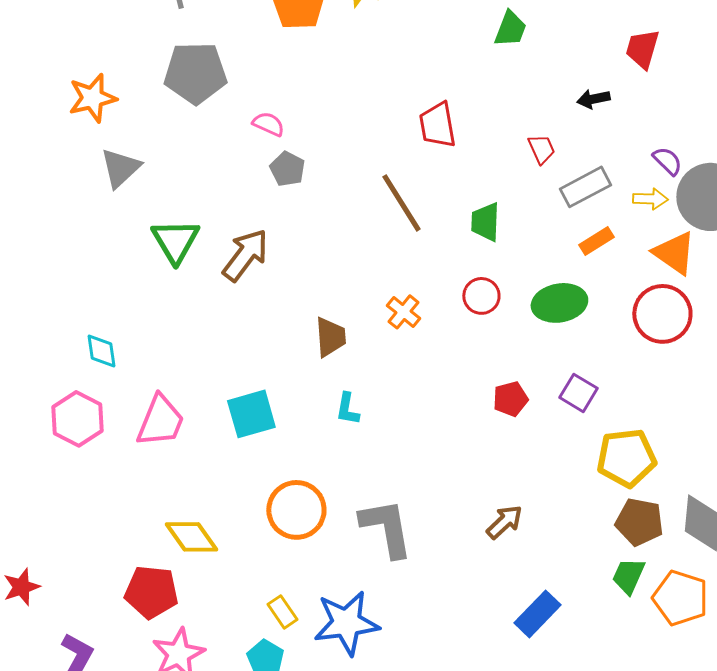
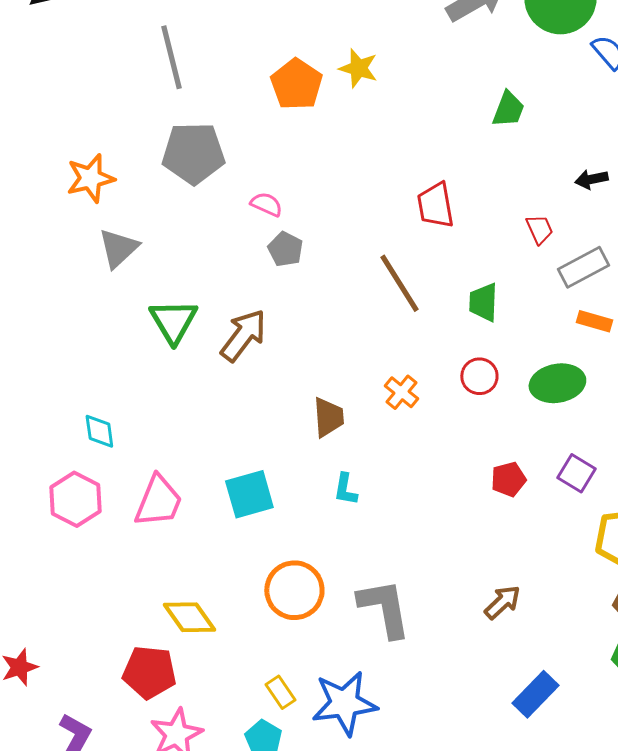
orange rectangle: (596, 241) -> (594, 321), turned 48

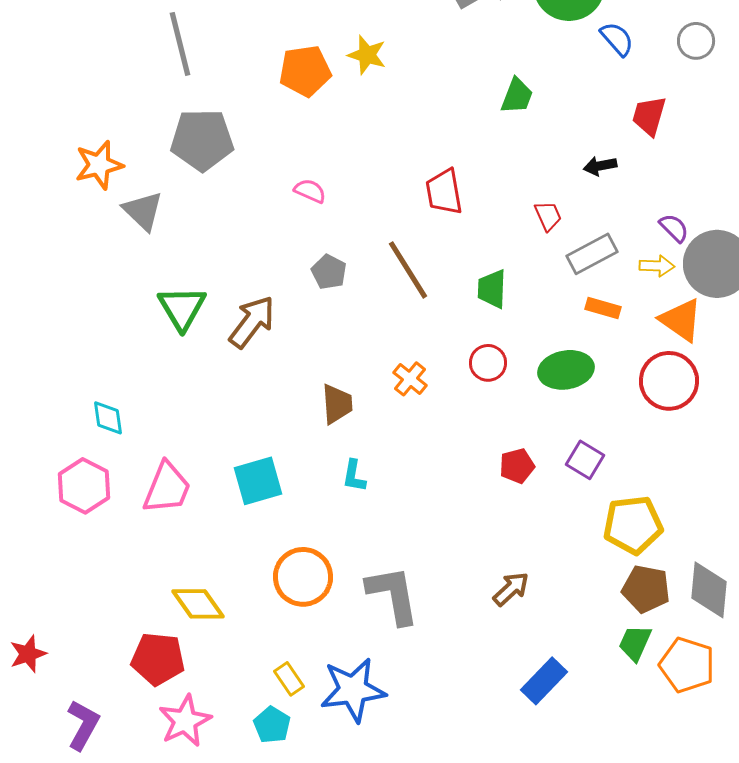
orange pentagon: (296, 84) -> (305, 71), turned 30
pink semicircle: (266, 204) -> (310, 191), moved
gray triangle: (118, 248) -> (143, 211), moved, turned -33
gray pentagon: (285, 249) -> (329, 272), moved

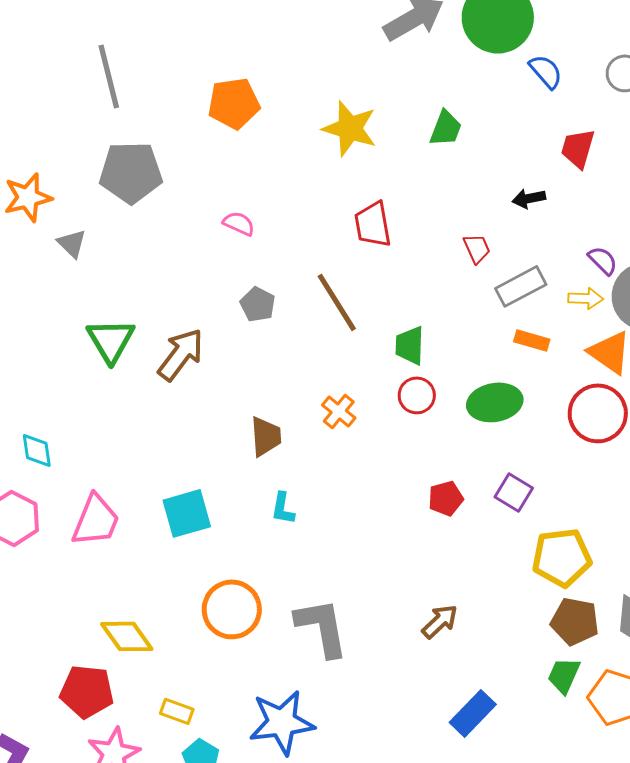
yellow star: (367, 55) -> (350, 128), moved, size x1.4
gray triangle: (143, 211) -> (72, 243), size x0.7
green trapezoid: (492, 289) -> (410, 345), moved
yellow rectangle: (289, 679) -> (177, 711), moved, turned -36

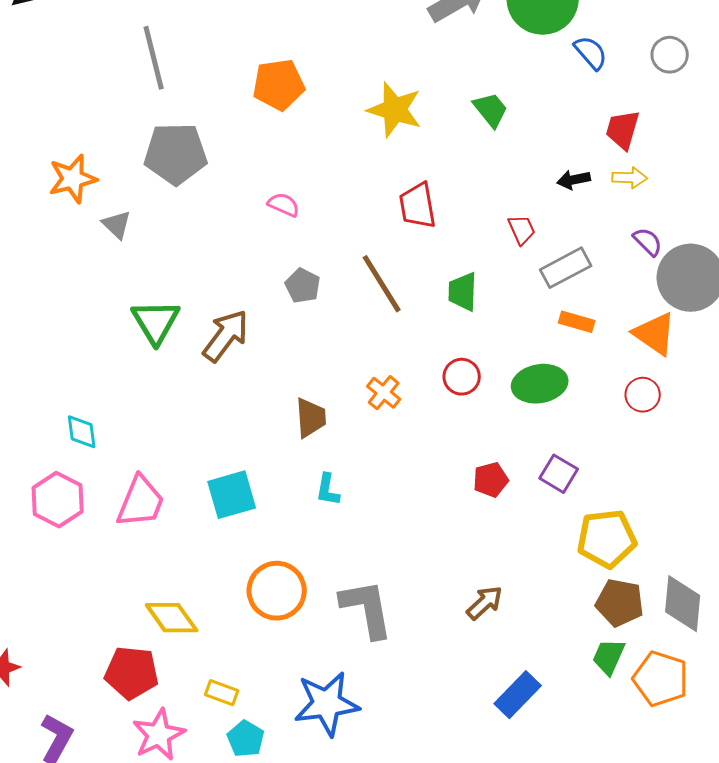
green trapezoid: (446, 128) -> (491, 110), turned -60
yellow arrow: (586, 298) -> (630, 178), moved
green trapezoid: (410, 345) -> (463, 292), moved
red circle: (598, 413) -> (643, 395), size x0.6

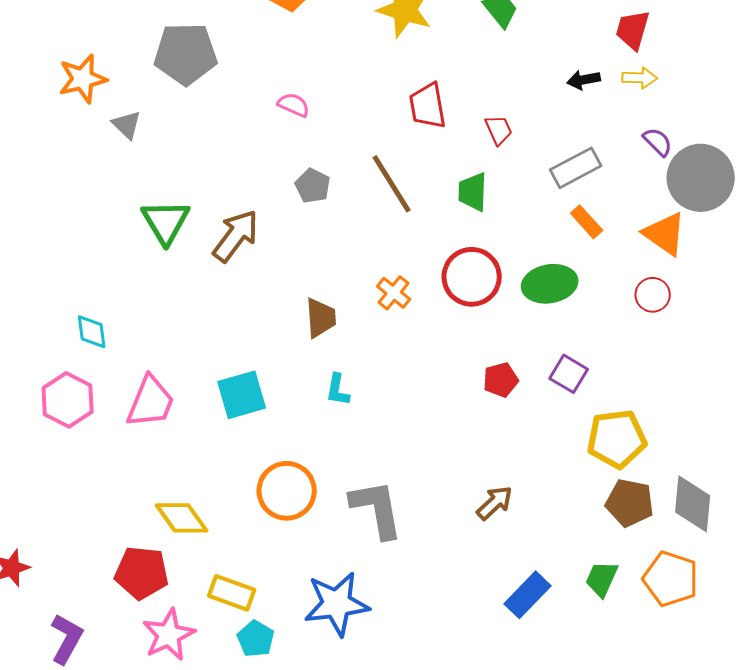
red trapezoid: (522, 230) -> (499, 130), moved
orange rectangle: (577, 322) -> (587, 222), turned 32
red circle: (462, 377) -> (472, 277), size x1.6
green trapezoid: (609, 657) -> (602, 579), moved
yellow rectangle: (222, 693) -> (232, 593), size x1.4

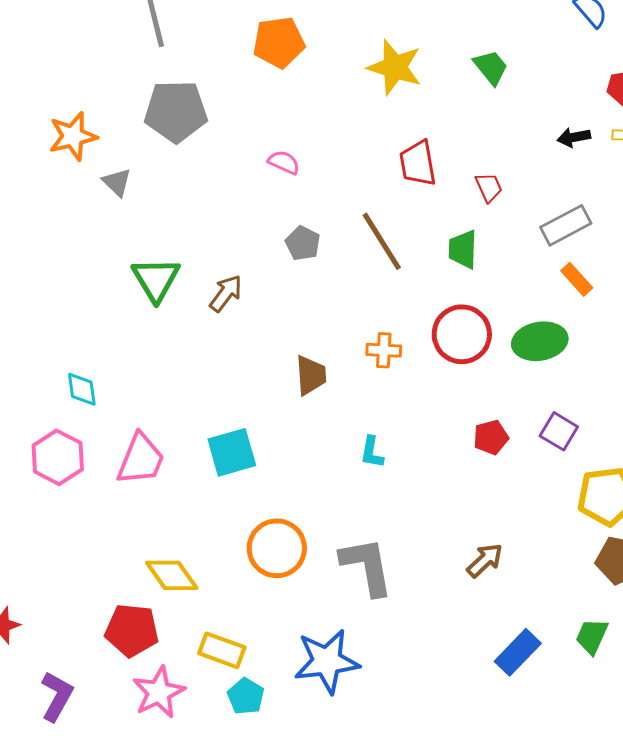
brown arrow: (236, 236) -> (226, 293), size x0.7
orange cross: (394, 293) -> (384, 350), turned -36
cyan L-shape: (338, 390) -> (372, 452), moved

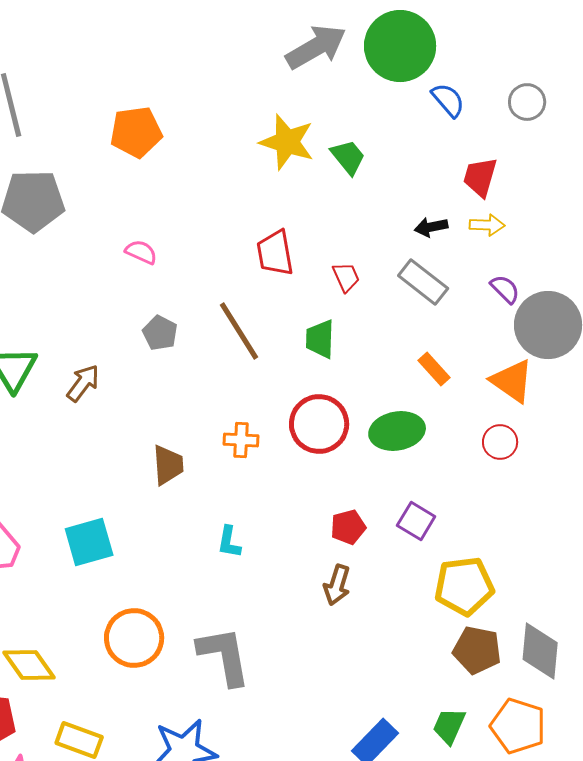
yellow star: (395, 67) -> (287, 142), moved
gray rectangle: (566, 225) -> (423, 282), moved, turned 66
brown arrow: (485, 560) -> (337, 585), moved, turned 150

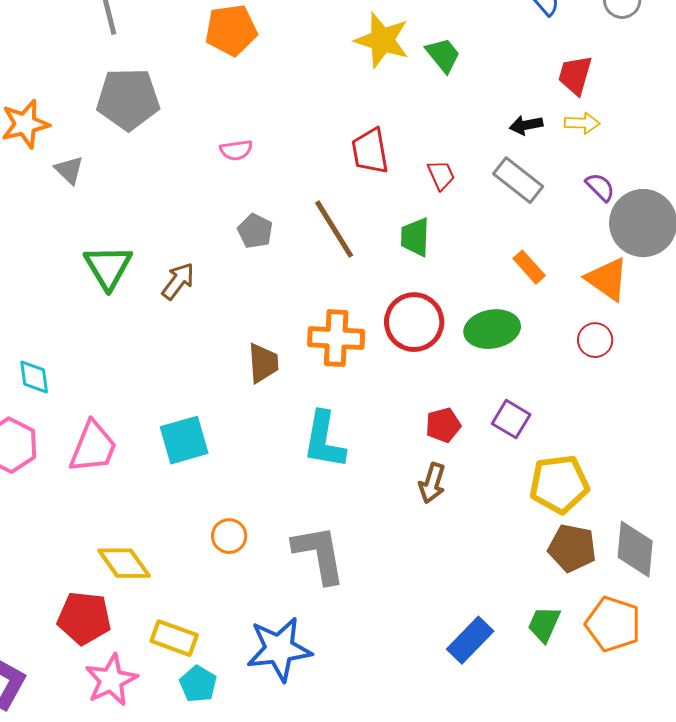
pink semicircle: (141, 252) -> (236, 150), turned 148
orange cross: (241, 440) -> (336, 338), size x1.6
cyan L-shape: (229, 542) -> (324, 440), size x1.8
orange circle: (134, 638) -> (229, 536), size x0.6

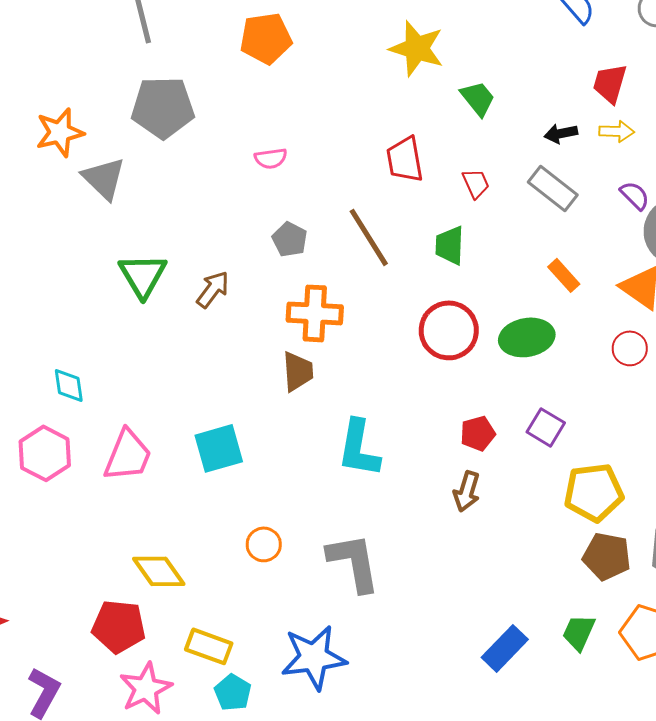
green trapezoid: (443, 55) -> (478, 98), moved
gray triangle: (69, 170) -> (104, 178), size x1.5
orange cross: (336, 338) -> (315, 313), moved

